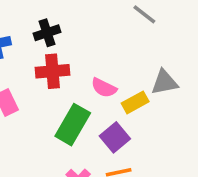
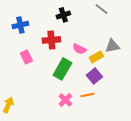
black cross: (47, 33) -> (63, 15), moved
purple square: (115, 137) -> (94, 76), moved

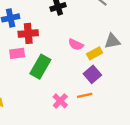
red cross: (51, 40) -> (28, 33), moved
pink rectangle: (26, 57) -> (17, 53), turned -72
green rectangle: (62, 69) -> (40, 67), moved

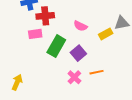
pink semicircle: (76, 45) -> (80, 26), moved
purple square: (92, 74) -> (78, 53), moved

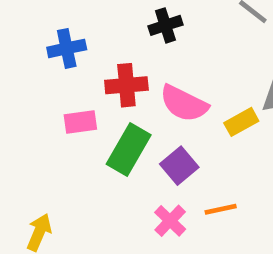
red cross: (45, 16) -> (126, 85), moved
pink semicircle: (80, 26) -> (184, 104), size x1.5

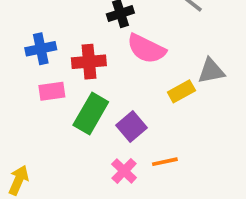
blue cross: (67, 48) -> (41, 49), moved
pink semicircle: (184, 104) -> (146, 49), moved

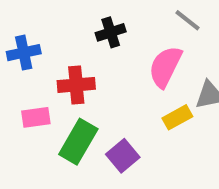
blue cross: (41, 49) -> (24, 53), moved
pink semicircle: (146, 49) -> (165, 67), moved, turned 90

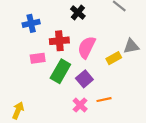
black cross: (111, 32) -> (78, 13), turned -32
pink semicircle: (165, 67) -> (87, 47), moved

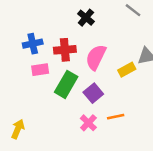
blue cross: (31, 23) -> (33, 44), moved

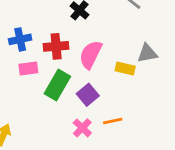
yellow rectangle: (127, 70) -> (125, 68), turned 42

